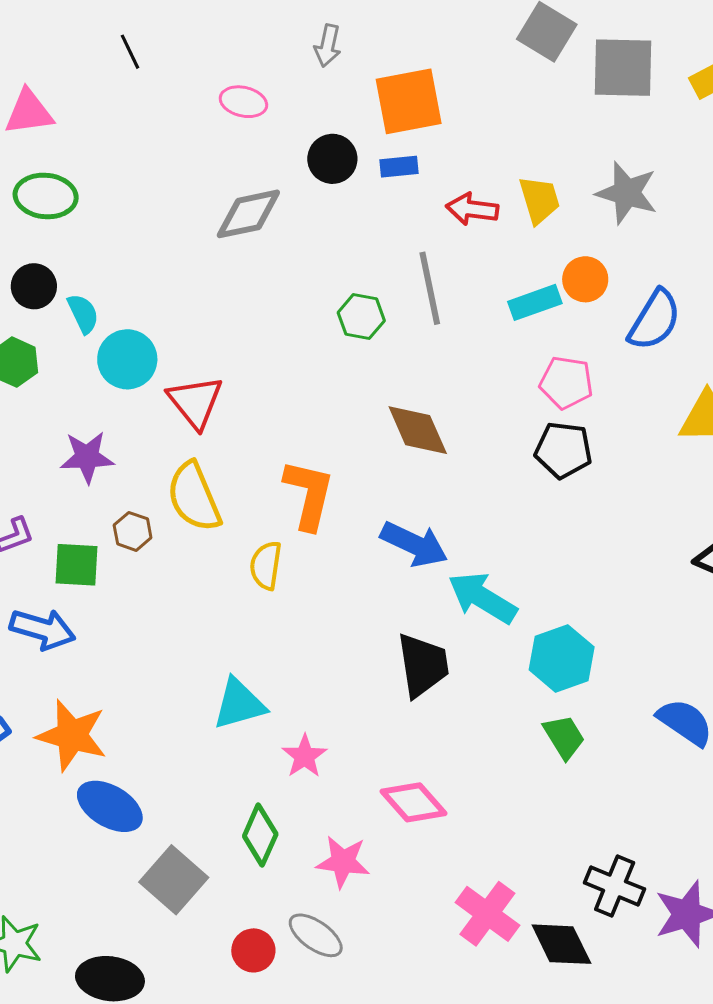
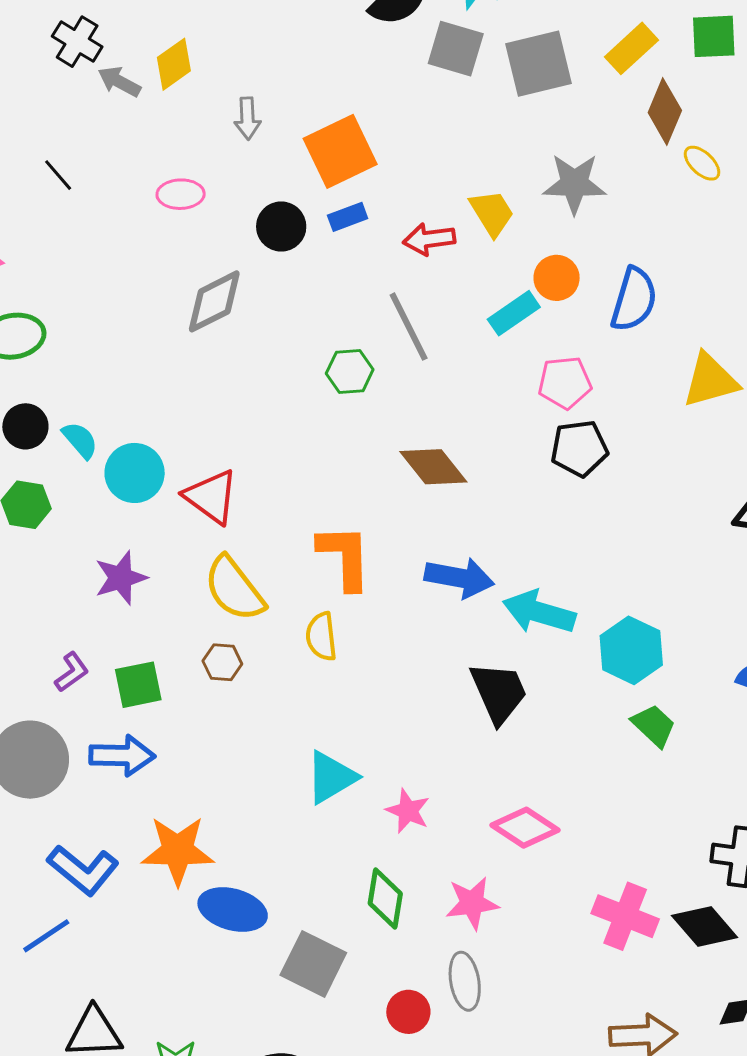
brown hexagon: (133, 531) -> (222, 662), moved
gray ellipse: (316, 935) -> (465, 981), turned 60

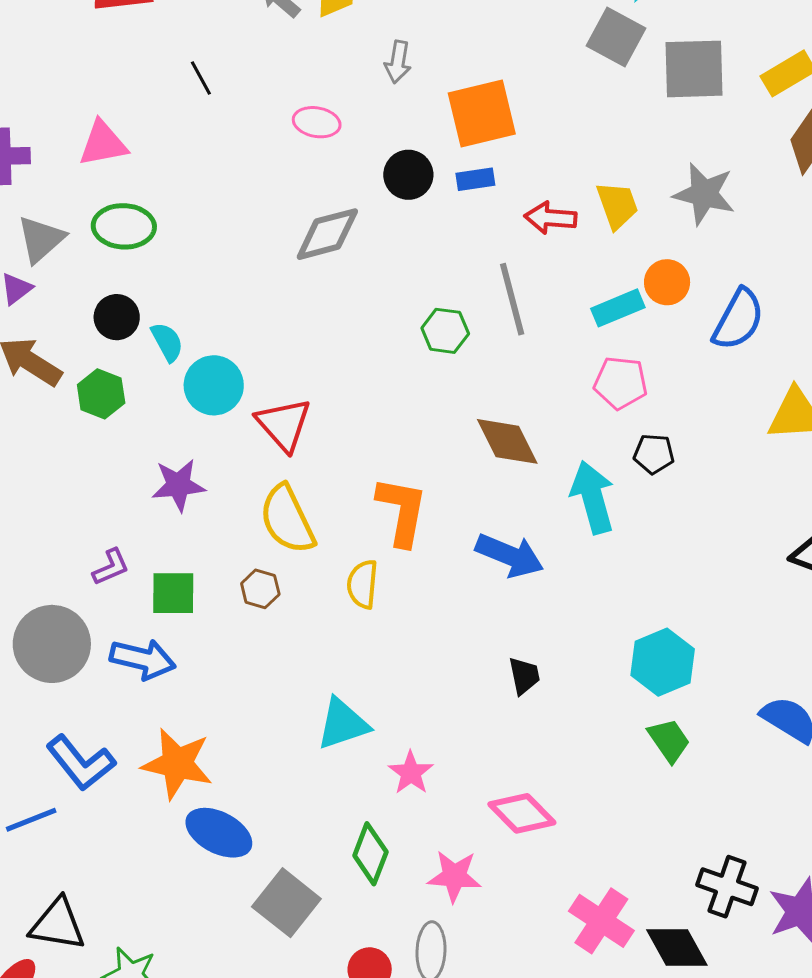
pink pentagon: (565, 383) -> (621, 383), moved
black pentagon: (579, 448) -> (654, 454), size x0.7
cyan arrow: (539, 612) -> (593, 497), moved, turned 46
black trapezoid: (499, 692) -> (524, 676), size x0.6

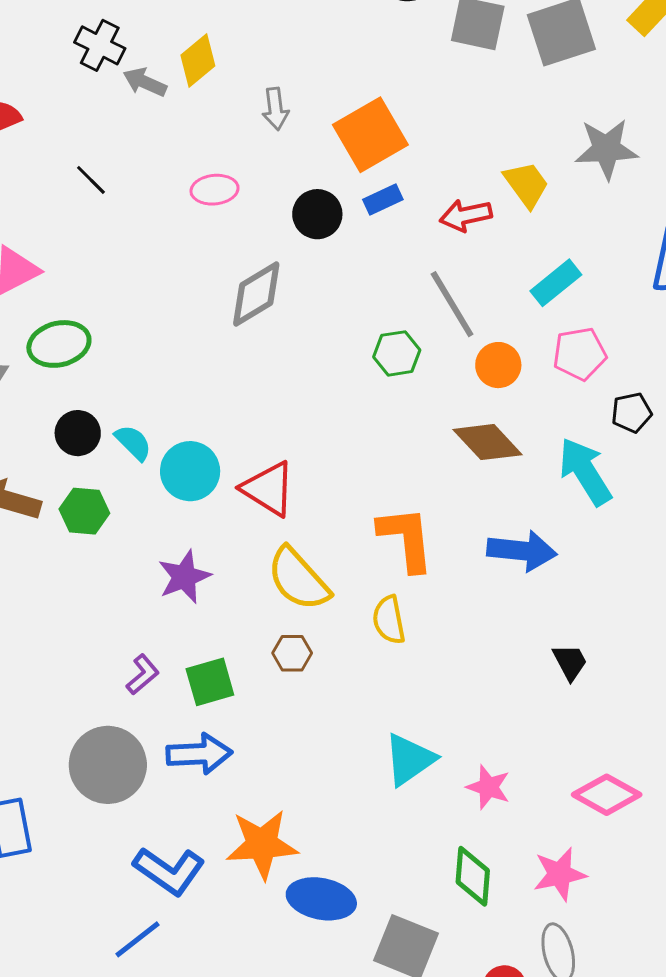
orange circle: (667, 282) -> (498, 365), moved

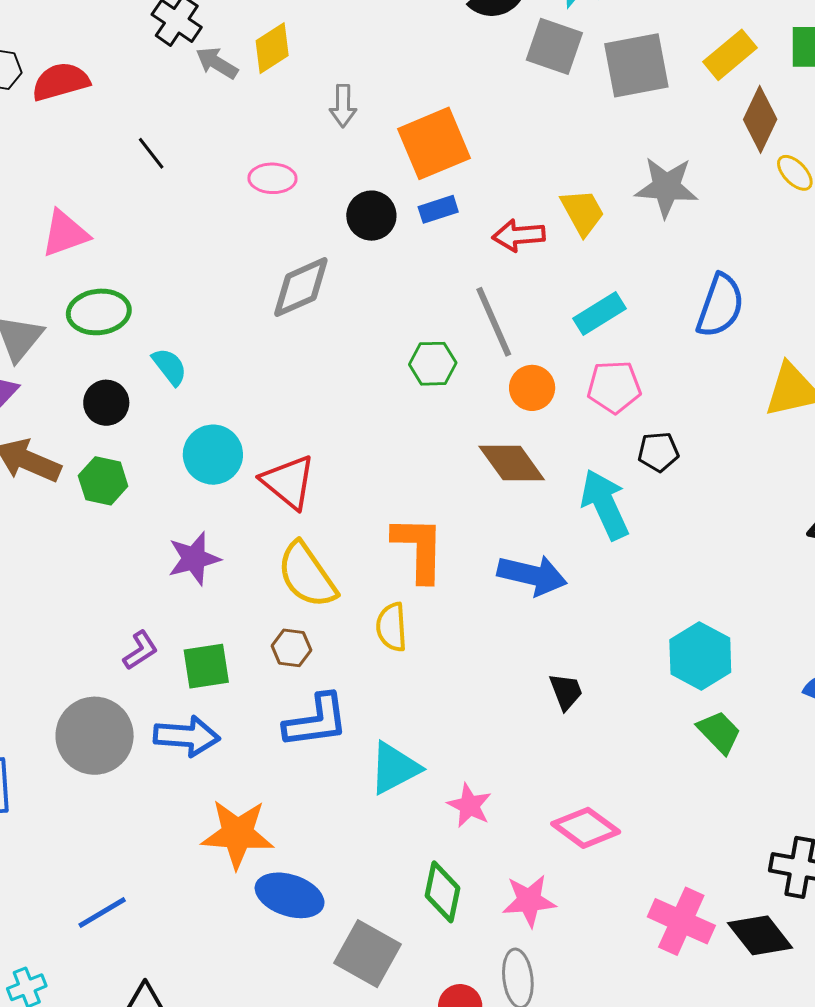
cyan semicircle: (133, 443) -> (170, 367), moved
blue L-shape: (169, 871) -> (316, 721), moved, turned -50

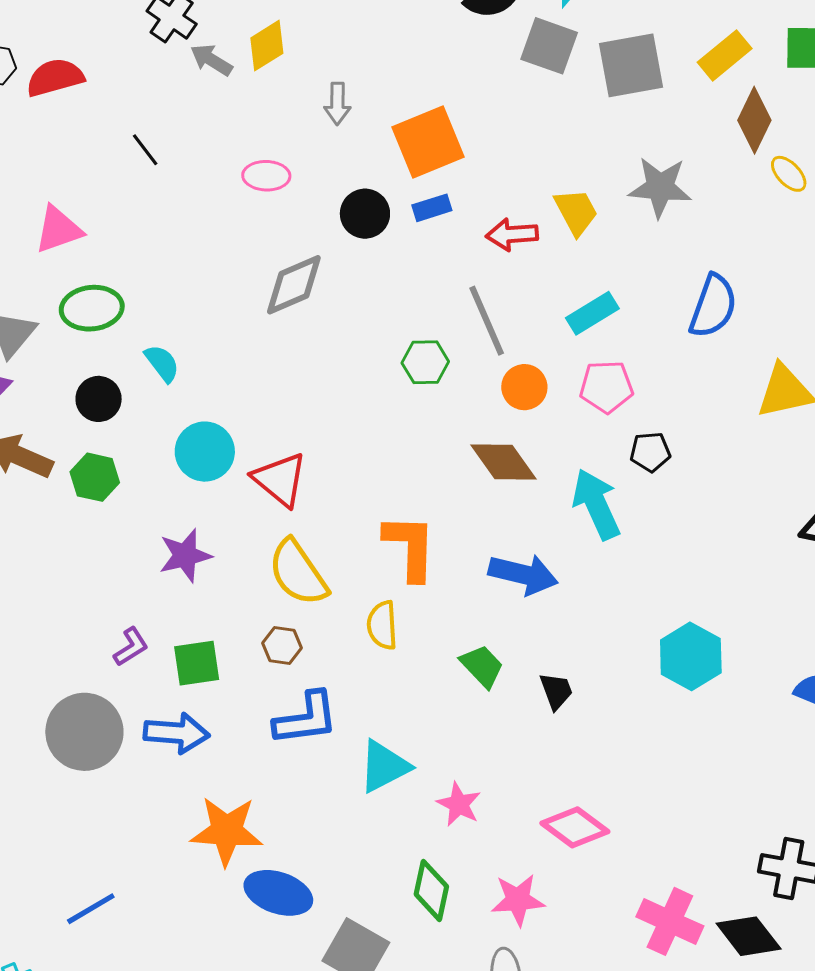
green trapezoid: (719, 732) -> (482, 666), moved

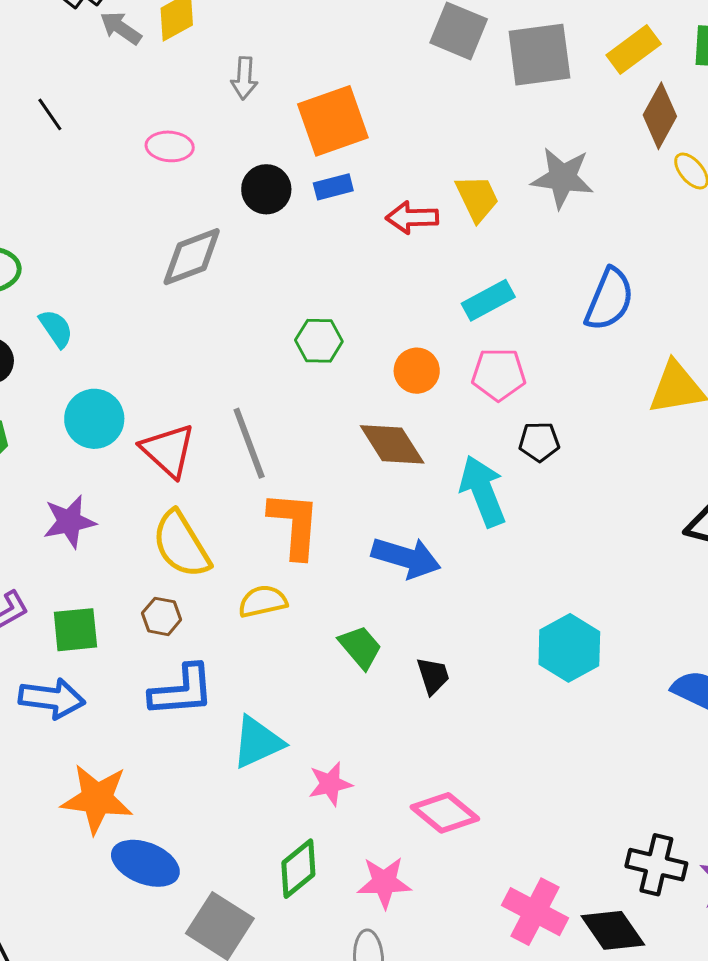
gray line: (487, 321) -> (249, 443), moved
yellow semicircle: (382, 625) -> (263, 601), turned 78
pink star: (459, 804) -> (330, 784), turned 30
green diamond: (431, 890) -> (298, 869), turned 36

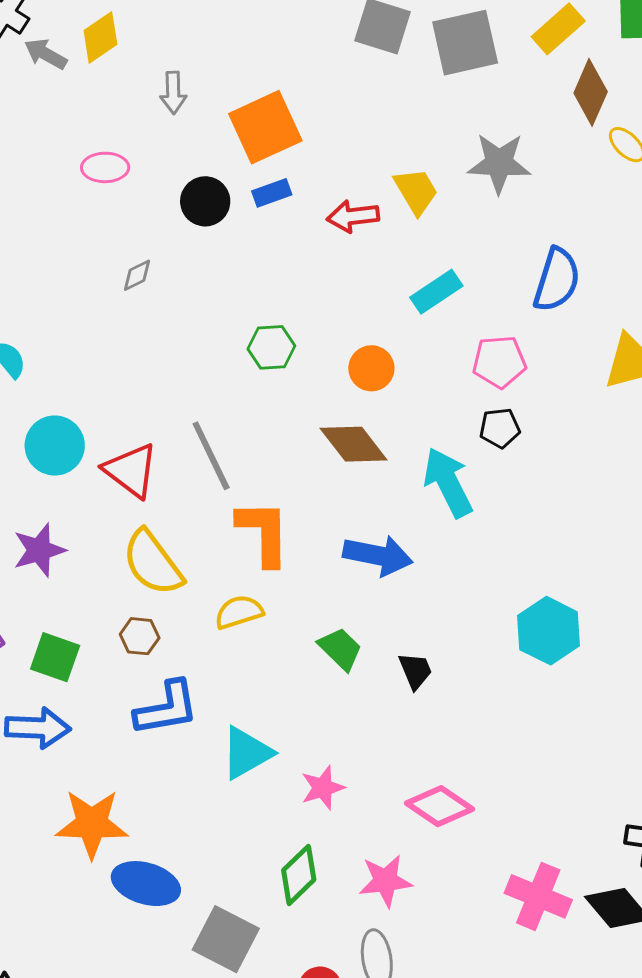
gray diamond: (192, 257) -> (137, 275), size x0.5
pink pentagon: (499, 374) -> (499, 362), moved
green square: (75, 630) -> (55, 657), turned 30

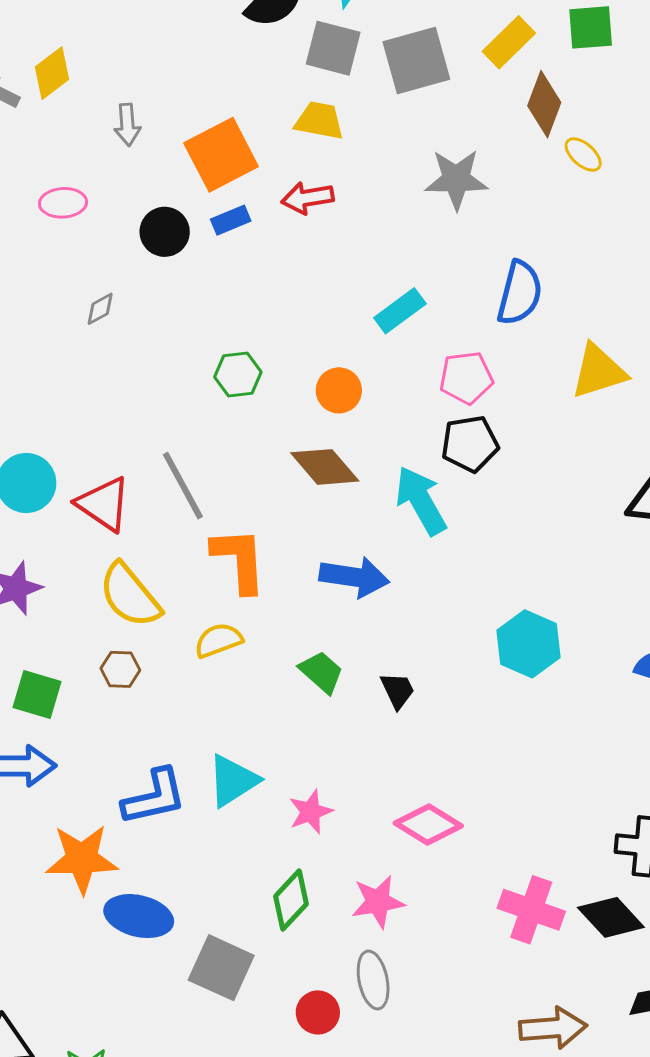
yellow trapezoid: (416, 191) -> (319, 121), moved, turned -46
red arrow: (353, 216) -> (307, 198), moved
black pentagon: (500, 428) -> (470, 444), size x1.4
blue L-shape: (167, 708) -> (154, 797), moved

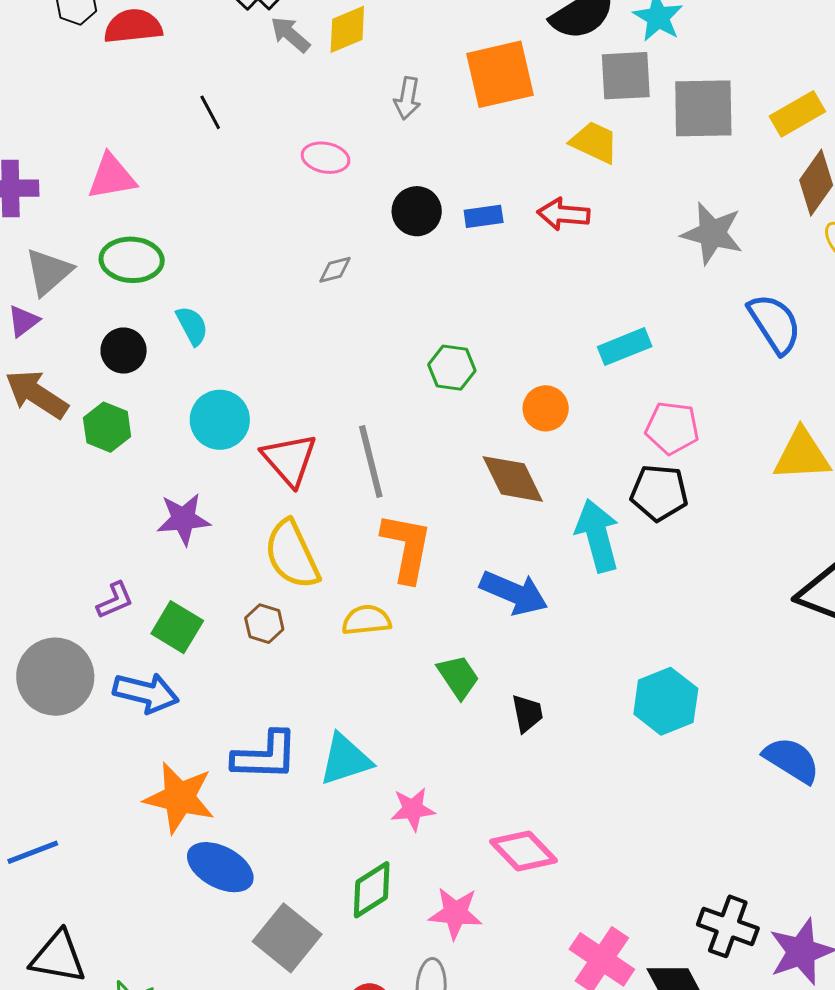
gray square: (333, 48) -> (626, 76), turned -32
orange square: (221, 155) -> (500, 74), moved
blue semicircle: (520, 293) -> (775, 324), moved, turned -62

